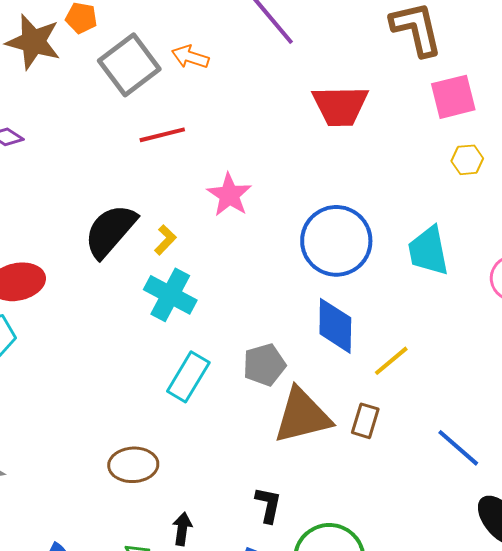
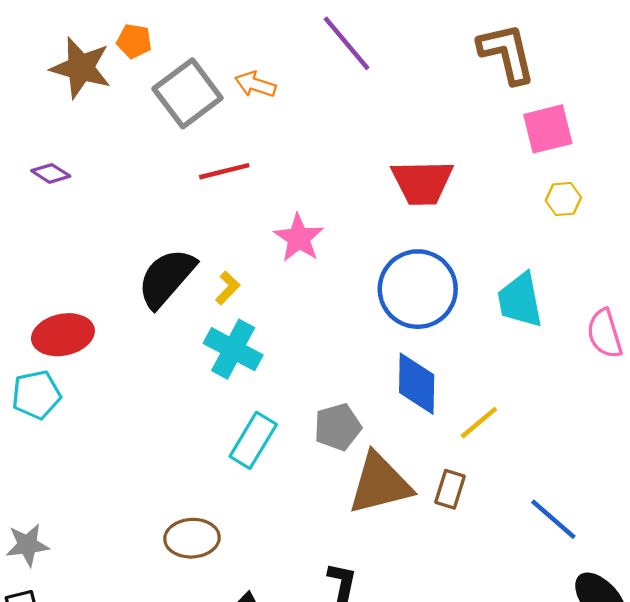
red trapezoid: (340, 106) -> (422, 182), moved

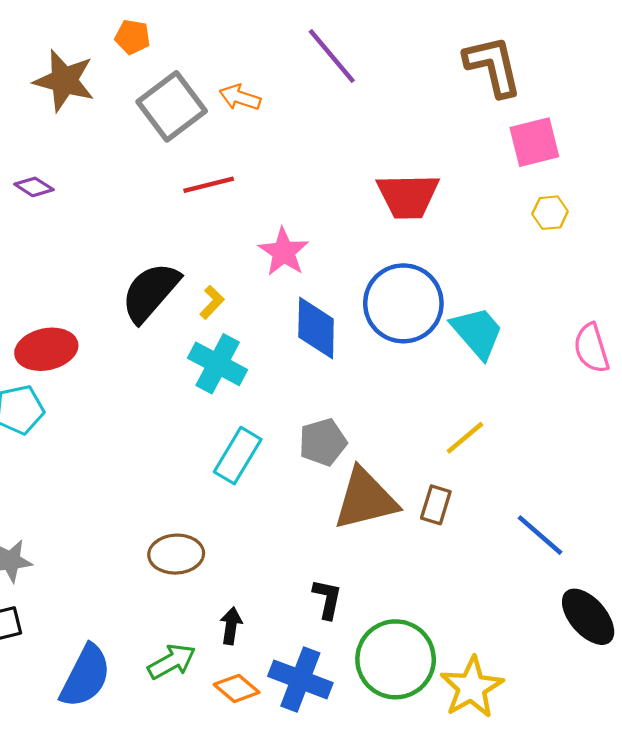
orange pentagon: (134, 41) -> (132, 37), moved
cyan trapezoid: (520, 300) -> (477, 332), moved, turned 150
blue diamond: (417, 384) -> (316, 328), moved

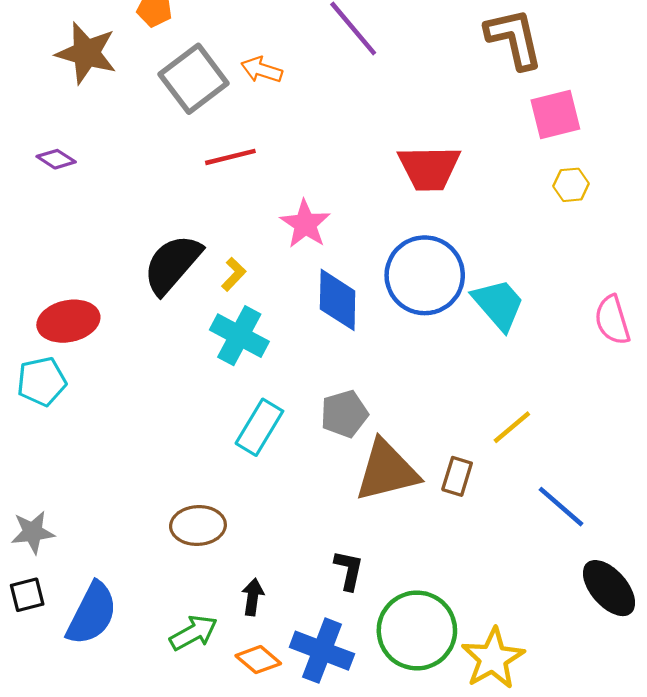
yellow line: (465, 438) -> (512, 427), moved
blue semicircle: (85, 676) -> (92, 614), moved

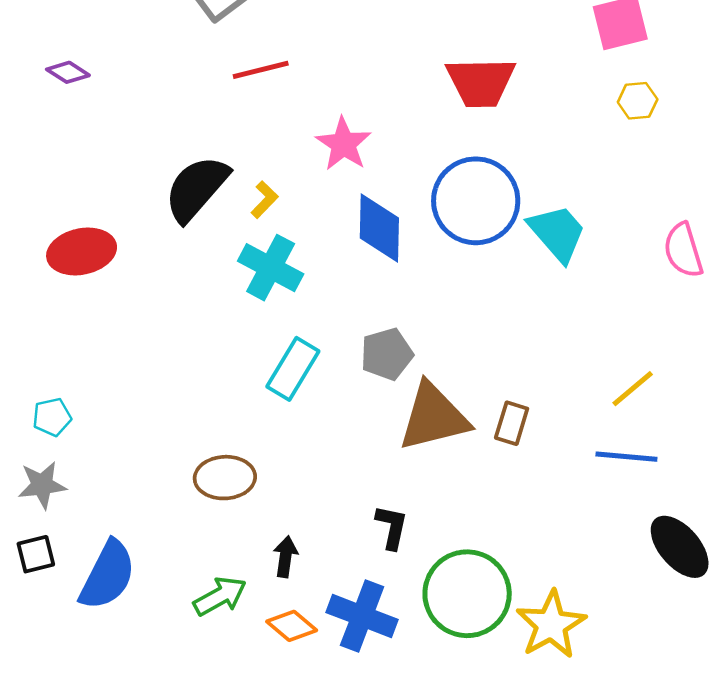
cyan pentagon: (42, 381) -> (52, 417), moved, size x0.7
yellow line: (512, 427) -> (633, 389), moved
blue line: (561, 507) -> (626, 457), turned -36

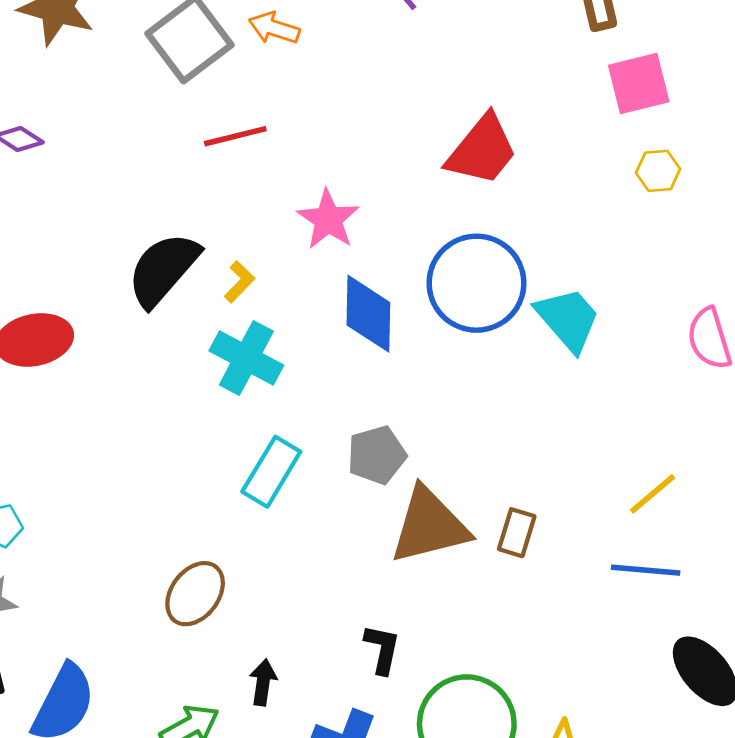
red trapezoid: (481, 82) -> (482, 150), turned -50
brown ellipse: (225, 478) -> (195, 594), turned -50

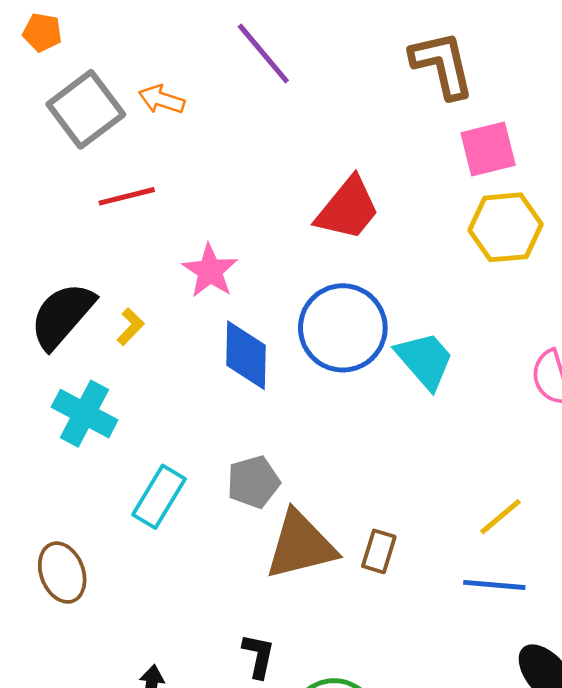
yellow hexagon: (658, 171) -> (505, 227), size x1.8
cyan cross: (246, 358) -> (85, 414), moved
brown ellipse: (195, 594) -> (62, 573), moved, turned -58

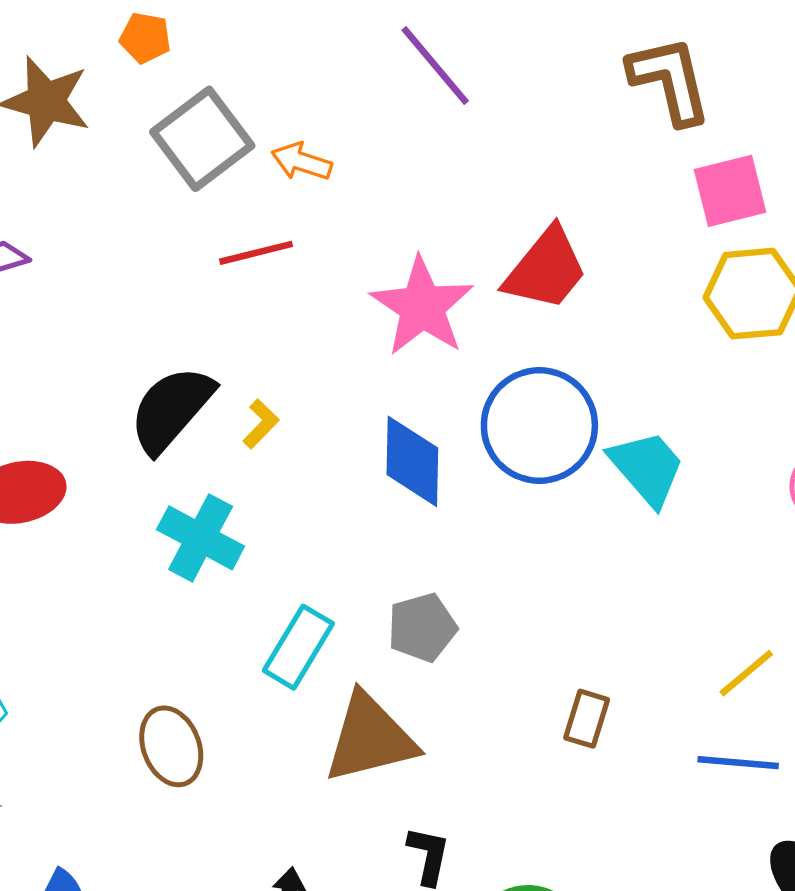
orange arrow: (162, 99) -> (302, 162), moved
pink star: (210, 271) -> (422, 307), moved, size x1.4
brown triangle: (301, 545) -> (370, 738), moved

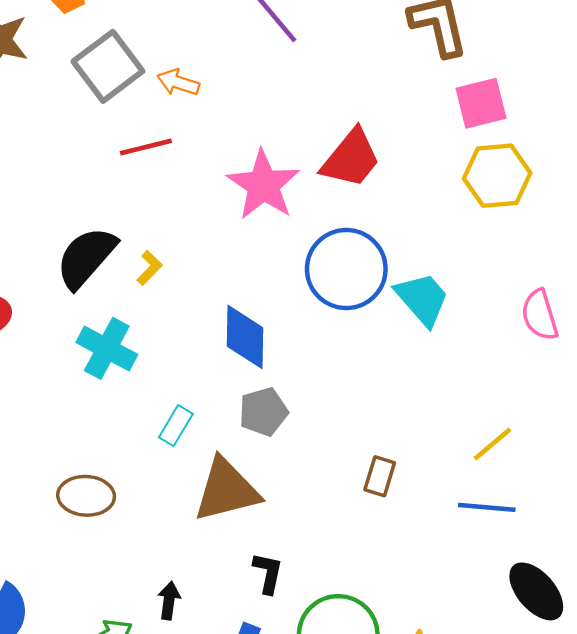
blue diamond: (412, 461) -> (245, 337), moved
cyan rectangle: (298, 647) -> (176, 426), size x0.7
brown ellipse: (171, 746) -> (86, 496), turned -66

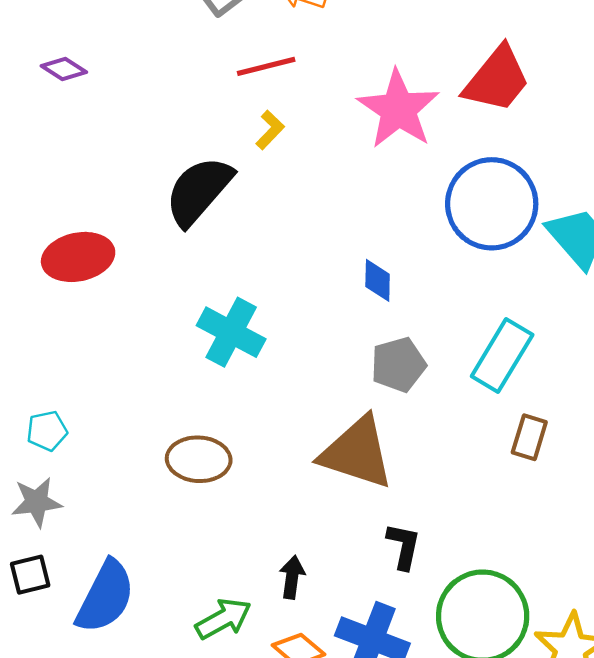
yellow L-shape: (149, 268) -> (270, 130), moved
blue diamond: (245, 337) -> (378, 280), size x0.6
cyan cross: (107, 348) -> (231, 332), moved
cyan rectangle: (176, 426) -> (502, 356), moved, size x1.6
brown triangle: (227, 490) -> (357, 453), turned 32

